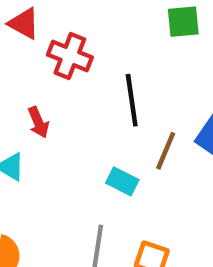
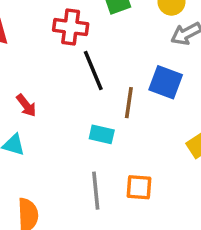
red cross: (70, 56) -> (71, 27), moved

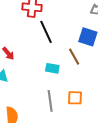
brown line: (129, 103) -> (74, 57), moved, turned -36

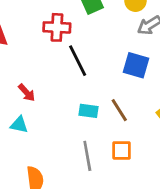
brown line: (74, 57) -> (119, 110), moved

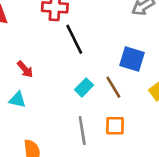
blue square: (136, 65) -> (132, 59), moved
cyan rectangle: (88, 111) -> (84, 87), turned -54

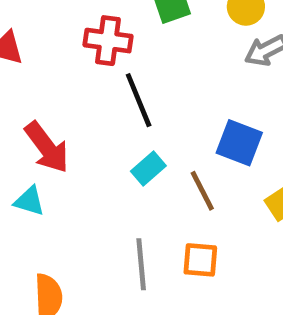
red arrow: (25, 69) -> (47, 147), size x1.6
cyan rectangle: (84, 87) -> (148, 168), moved

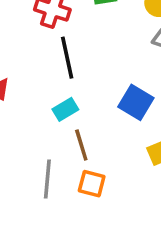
brown line: (202, 191) -> (81, 145), moved

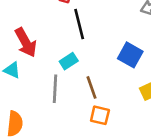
cyan rectangle: (65, 109) -> (69, 61), moved
gray line: (47, 179) -> (55, 89), moved

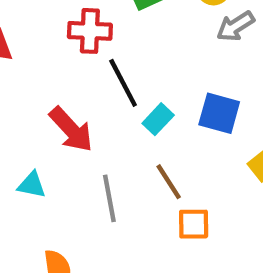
red arrow: (26, 42) -> (71, 129), moved
cyan rectangle: (69, 61) -> (158, 119), moved

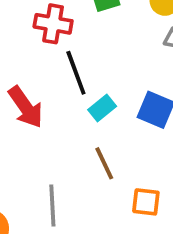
gray line: (109, 198) -> (52, 206), moved
orange square: (194, 224) -> (146, 202), moved

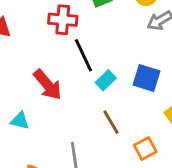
orange square: (146, 202) -> (145, 149), turned -30

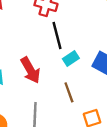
red arrow: (48, 85) -> (30, 70), moved

